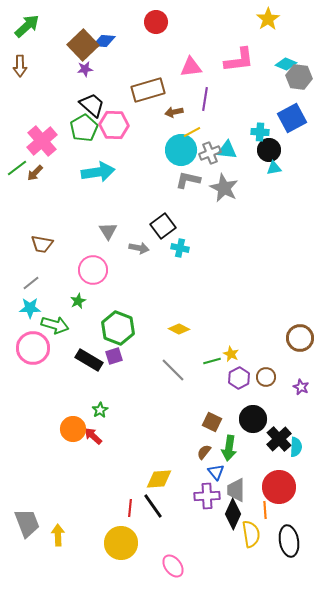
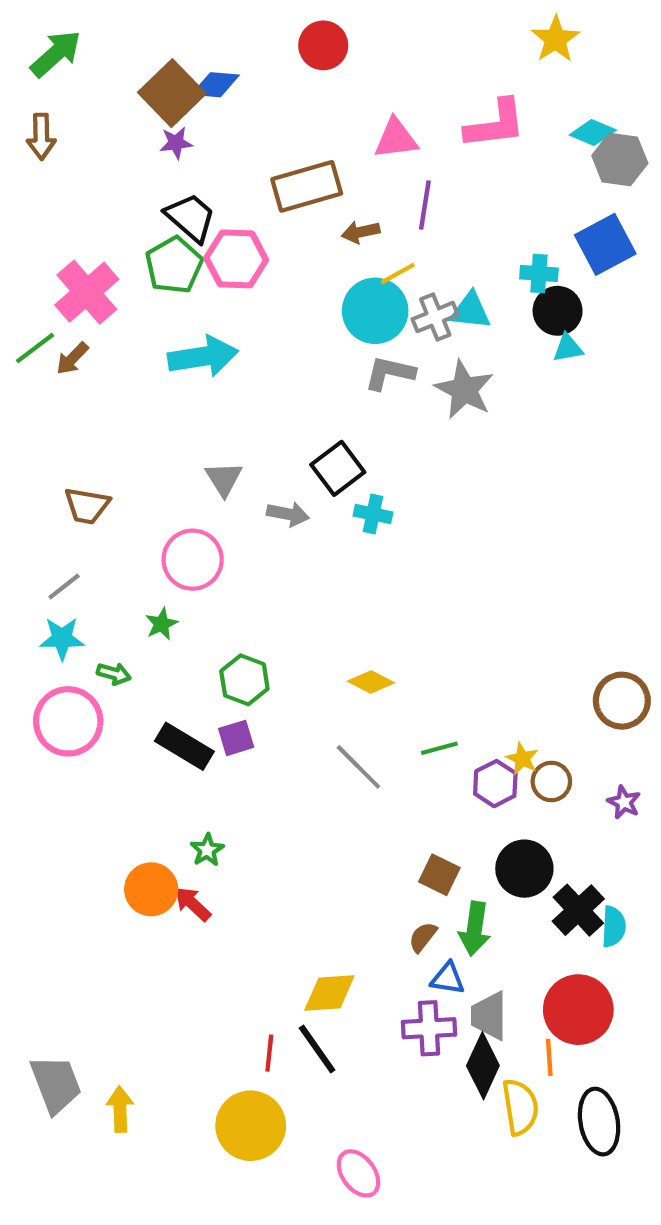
green arrow: (55, 325) -> (114, 674), size x0.6
green hexagon: (118, 328) -> (244, 680), size x0.7
yellow star: (231, 354) -> (522, 759), moved
blue triangle: (216, 472) -> (448, 978), turned -42

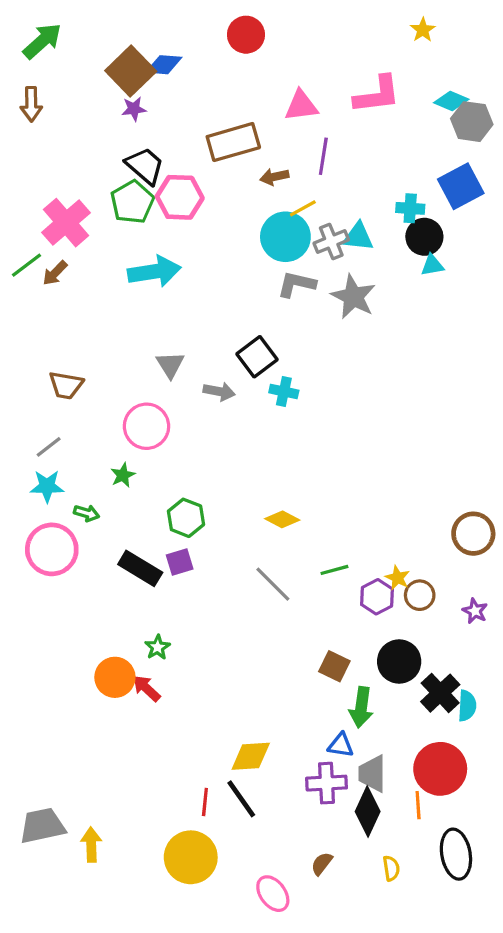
yellow star: (555, 39) -> (423, 30), size x0.7
brown semicircle: (423, 937) -> (322, 864), moved
gray trapezoid: (56, 1084) -> (42, 826), turned -81
yellow semicircle: (520, 1107) -> (391, 868), moved, size x0.6

